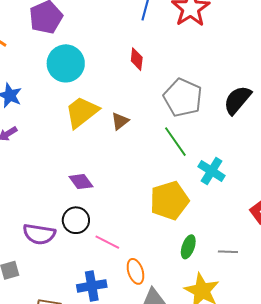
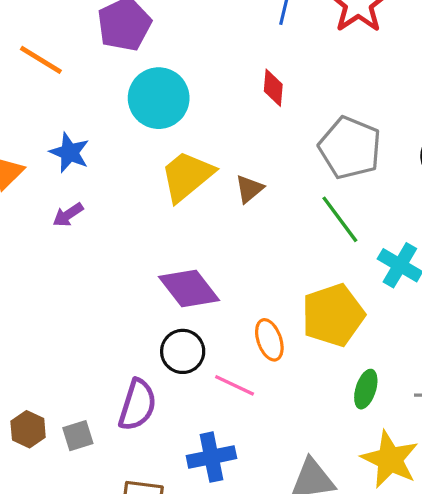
purple diamond: (81, 182) -> (189, 289), size x1.5
purple semicircle: (39, 234) -> (138, 405), moved, turned -80
orange ellipse: (135, 271) -> (269, 340), moved

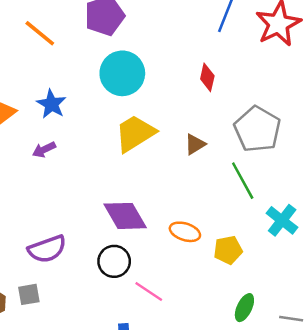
brown triangle: (249, 189) -> (195, 144), moved
yellow pentagon: (333, 315) -> (228, 250), size x0.6
orange ellipse: (269, 340) -> (185, 232), moved, turned -60
purple semicircle: (138, 405) -> (47, 249), moved, turned 45
gray square: (78, 436) -> (29, 294), moved

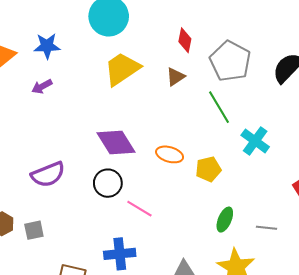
red diamond: (207, 77) -> (185, 40), moved
blue star: (51, 104) -> (47, 46), turned -30
gray square: (29, 294) -> (34, 230), moved

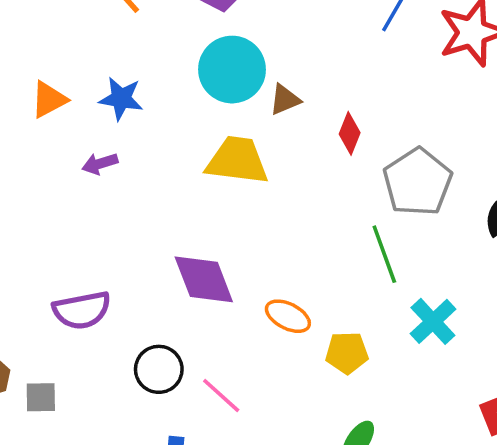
yellow trapezoid: (122, 69) -> (237, 160), turned 30
brown triangle: (175, 77) -> (285, 100), moved
black circle: (108, 183) -> (159, 369), moved

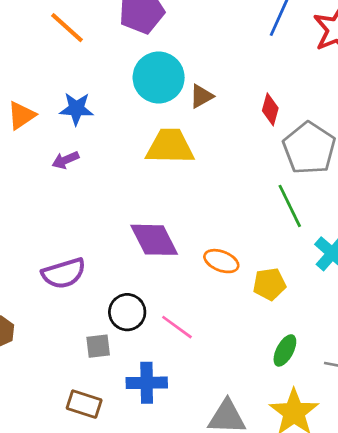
red diamond: (350, 133) -> (270, 109), moved
gray square: (41, 397) -> (98, 346), moved

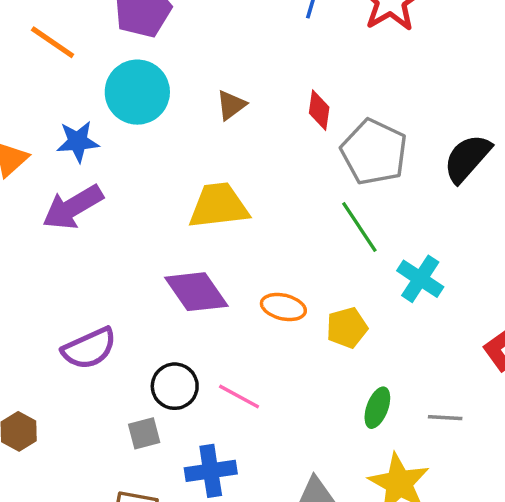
cyan circle: (159, 78) -> (137, 92), moved
yellow trapezoid: (170, 146) -> (219, 206), moved
purple arrow: (66, 160) -> (73, 207), size x1.8

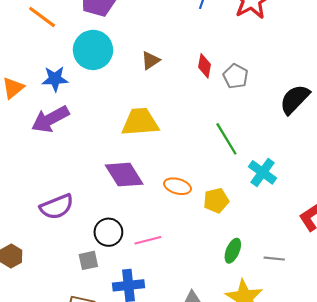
gray pentagon: (374, 152) -> (236, 76), moved, size x0.6
pink line: (239, 396) -> (148, 240), turned -45

